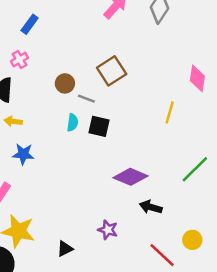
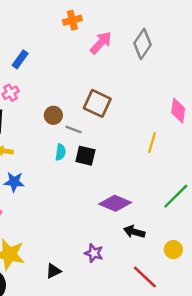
brown square: (112, 71) -> (97, 103), turned -32
yellow circle: (192, 240) -> (173, 250), moved

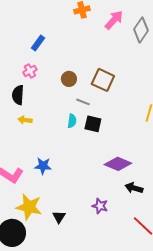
pink arrow: (101, 43) -> (114, 20), moved
brown circle: (53, 115) -> (69, 79), moved
blue star: (14, 182) -> (43, 166), moved
black triangle: (53, 271) -> (59, 217), moved, turned -32

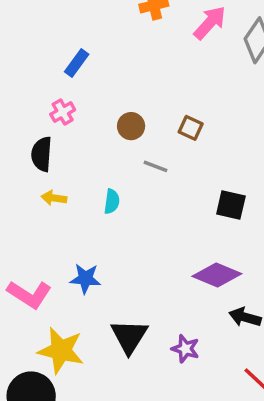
brown square: (103, 80) -> (191, 128), size x0.6
cyan semicircle: (72, 121) -> (112, 201), moved
black square: (93, 124) -> (231, 205), moved
black triangle: (59, 217) -> (129, 336), moved, size x1.6

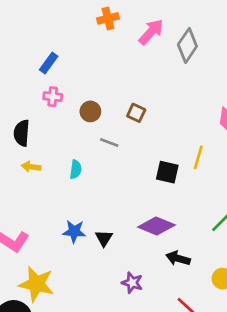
pink cross: (63, 112) -> (53, 97), moved, turned 36
blue star: (85, 279) -> (74, 231), moved
black triangle: (129, 336) -> (104, 238), moved, size x0.6

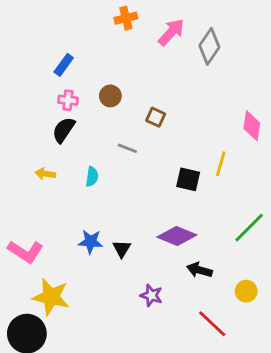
brown circle: (90, 111) -> (110, 96), moved
black semicircle: (22, 133) -> (64, 130), moved, turned 30

